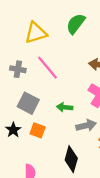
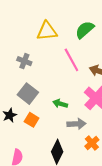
pink line: (48, 68) -> (71, 60), moved

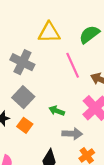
gray cross: (24, 61) -> (22, 62), size x1.5

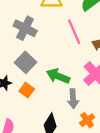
green arrow: (57, 111) -> (58, 76), size x1.5
gray arrow: (72, 134) -> (73, 99), turned 84

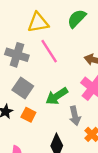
pink line: (74, 32) -> (49, 51), moved
green arrow: (58, 76) -> (57, 96), turned -45

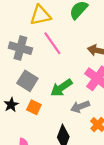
gray arrow: (75, 116) -> (80, 107), turned 84

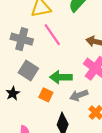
green arrow: (61, 88) -> (61, 77), turned 35
orange square: (34, 107) -> (46, 95), moved

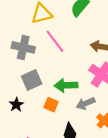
gray square: (28, 71) -> (32, 80), turned 36

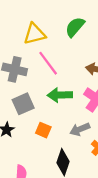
green arrow: (66, 85) -> (60, 95), moved

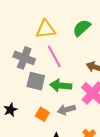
gray square: (23, 104) -> (36, 81), moved, turned 30
gray arrow: (80, 129) -> (66, 110), moved

